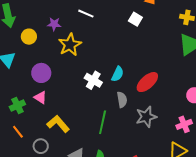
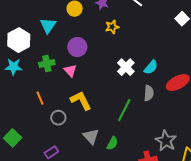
yellow star: (70, 45) -> (112, 27), size x0.6
green cross: (17, 105) -> (47, 64), moved
gray star: (146, 117) -> (166, 141), moved, turned 30

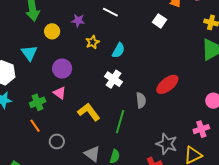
green cross: (47, 64) -> (38, 102), moved
cyan semicircle: (151, 67) -> (118, 50), moved
yellow L-shape: (81, 100) -> (89, 112), moved

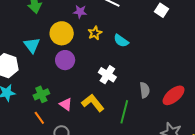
yellow circle: (52, 31) -> (62, 33), moved, size x1.5
cyan semicircle: (118, 50) -> (121, 41), turned 98
white cross: (113, 79) -> (107, 75), moved
red ellipse: (167, 84) -> (174, 95), moved
pink triangle: (60, 93) -> (66, 104), moved

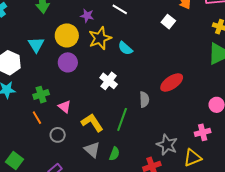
yellow star: (95, 33) -> (100, 38), size x1.6
red ellipse: (174, 95) -> (172, 82), moved
yellow L-shape: (93, 103) -> (92, 123), moved

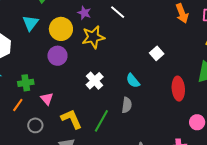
white square: (168, 22) -> (157, 53), moved
cyan triangle: (36, 45) -> (30, 23), moved
cyan semicircle: (125, 48) -> (133, 81), moved
red ellipse: (172, 82) -> (178, 89), moved, turned -70
orange line: (37, 118) -> (18, 105), turned 56

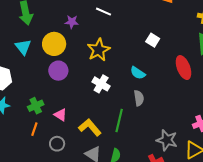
yellow star: (93, 37) -> (99, 50), moved

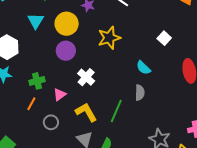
white cross: (101, 84) -> (86, 77), moved
pink triangle: (60, 115) -> (60, 95), turned 40

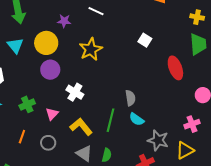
cyan semicircle: (143, 68) -> (137, 119), moved
orange line: (31, 104) -> (22, 137), moved

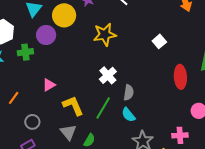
purple circle: (50, 70) -> (46, 35), moved
white cross: (75, 92) -> (108, 75), moved
green cross: (27, 104) -> (25, 52), moved
gray circle: (48, 143) -> (32, 122), moved

